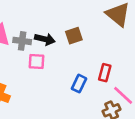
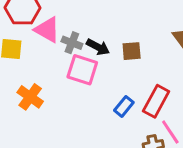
pink square: (36, 61) -> (82, 70), size x1.5
red rectangle: (105, 73) -> (156, 101), size x1.5

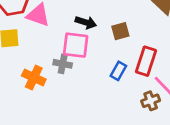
gray cross: (72, 43) -> (63, 64), moved
brown square: (132, 51) -> (120, 31), moved

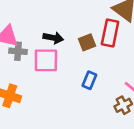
red rectangle: (146, 61) -> (110, 33), moved
gray cross: (63, 64) -> (18, 51), moved

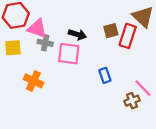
brown square: (87, 42) -> (111, 31), moved
blue rectangle: (89, 80) -> (105, 75), turned -48

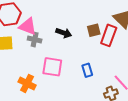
pink square: (69, 54) -> (52, 67), moved
orange cross: (33, 81) -> (27, 83), moved

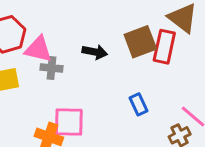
brown square: (94, 30) -> (140, 42), size x1.5
pink square: (52, 67) -> (69, 122), moved

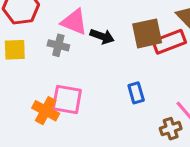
red rectangle: (164, 47) -> (169, 42), turned 48
pink triangle: (38, 49) -> (74, 22), moved

